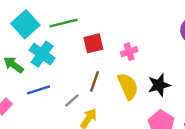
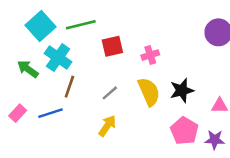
brown line: (95, 81) -> (69, 87), moved
blue line: (39, 90) -> (50, 113), moved
gray line: (72, 101) -> (110, 93), moved

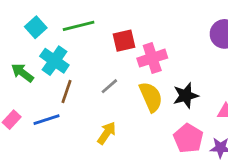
cyan square: (40, 26) -> (36, 27), size x0.7
red square: (112, 46) -> (124, 41), moved
pink cross: (150, 55) -> (152, 58), size x1.5
gray line: (110, 93) -> (109, 86), moved

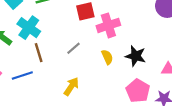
brown line: (67, 92) -> (39, 53), turned -36
black star: (186, 96) -> (136, 56), turned 30
yellow semicircle: (151, 97) -> (107, 57), size x0.6

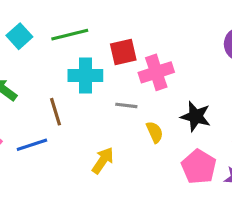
cyan cross: (29, 28) -> (85, 76), moved, turned -35
gray line: (73, 48) -> (126, 105), moved, turned 48
yellow semicircle: (107, 57) -> (155, 132), moved

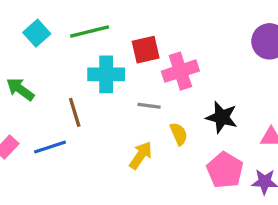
yellow arrow: (103, 160) -> (141, 155), moved

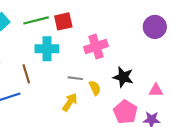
red square: (146, 50) -> (63, 21), moved
gray line: (149, 106) -> (75, 78), moved

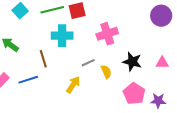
gray line: (75, 78) -> (88, 63), turned -32
pink triangle: (156, 90) -> (162, 63), moved
yellow arrow: (70, 102) -> (73, 85), moved

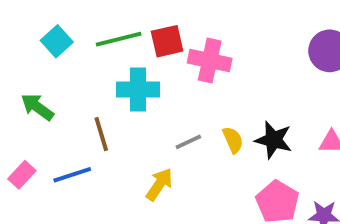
pink cross: (107, 34) -> (210, 61), moved, turned 30
yellow semicircle: (106, 72) -> (233, 140), moved

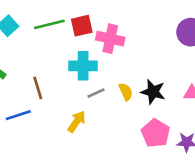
cyan cross: (138, 90) -> (83, 66), moved

